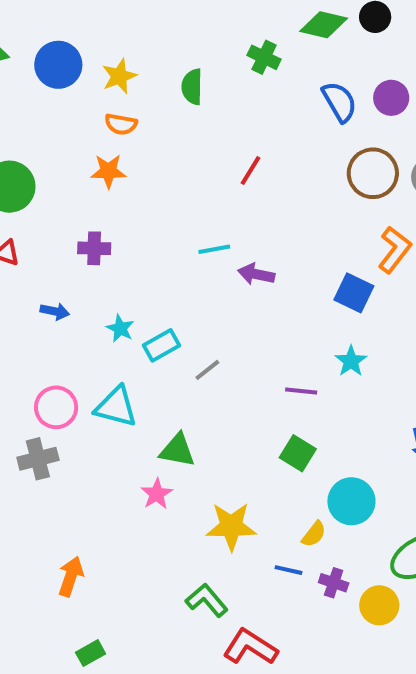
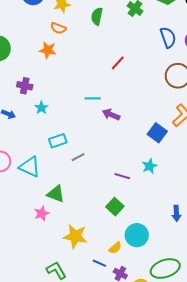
purple cross: (94, 248) -> (25, 86), moved
cyan star: (120, 328) -> (41, 108), moved

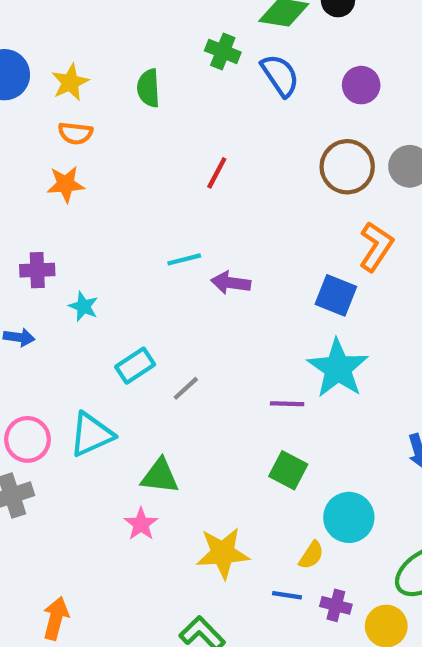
blue semicircle: (168, 37) -> (280, 75), moved
cyan star: (150, 166) -> (338, 368), size x1.8
cyan triangle: (30, 167) -> (91, 434), turned -35

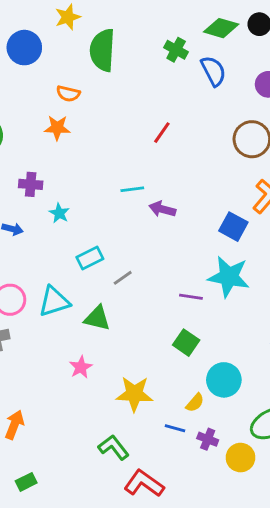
yellow star: (70, 82) -> (68, 17), moved
green semicircle: (148, 88) -> (102, 50), moved, size x1.6
cyan star: (338, 368) -> (229, 277), turned -30
green triangle: (160, 476) -> (97, 318), moved

